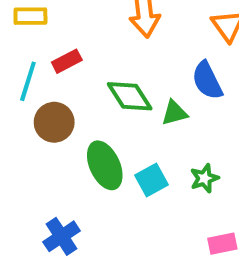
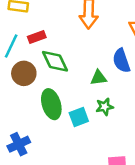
green diamond: (130, 96) -> (55, 61), moved
green star: (204, 178) -> (105, 107), moved

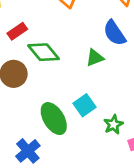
green ellipse: (51, 104) -> (54, 119), moved
green star: (105, 107) -> (113, 124), moved

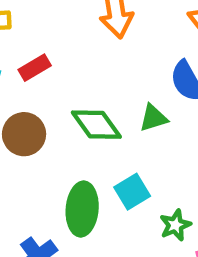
green diamond: (43, 52) -> (96, 125), moved
green ellipse: (54, 119) -> (82, 209), turned 32

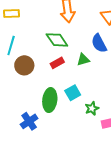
red rectangle: (35, 68) -> (57, 63), moved
green diamond: (96, 125) -> (57, 40), moved

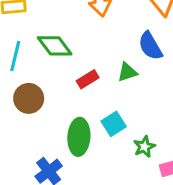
green diamond: (57, 40) -> (55, 46), moved
brown circle: (24, 65) -> (29, 98), moved

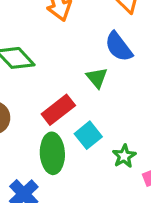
green triangle: (127, 72) -> (97, 78), turned -45
red rectangle: (88, 79) -> (58, 110), moved, size x1.4

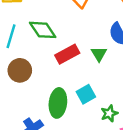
red rectangle: (58, 110) -> (67, 54), moved

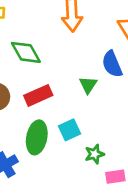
red rectangle: (67, 54) -> (38, 95), moved

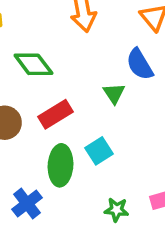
green star: (95, 154) -> (116, 210), moved, turned 30

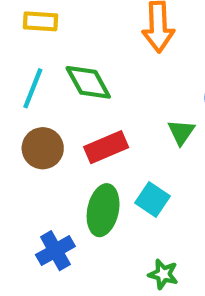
cyan square: (99, 151) -> (152, 199), turned -32

